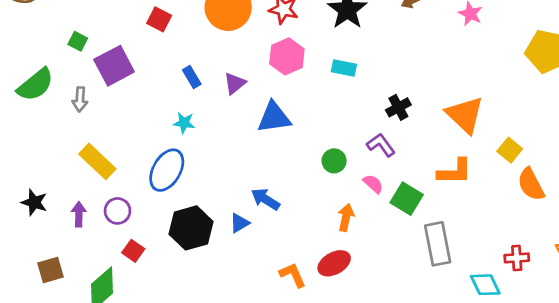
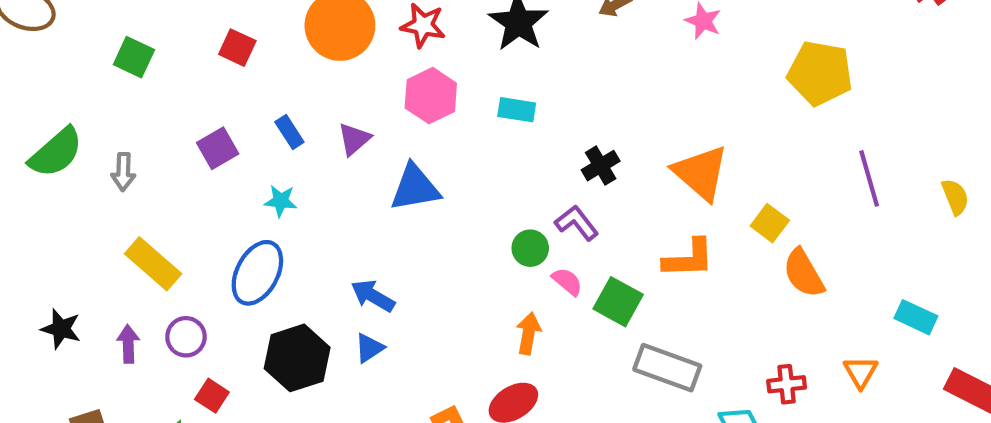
green square: (78, 41) -> (134, 57), moved, size x1.4
purple square: (114, 66) -> (218, 148), moved, size x0.7
green circle: (334, 161) -> (530, 248), moved
blue arrow: (265, 199) -> (373, 296), moved
gray rectangle: (438, 244) -> (667, 368), turned -57

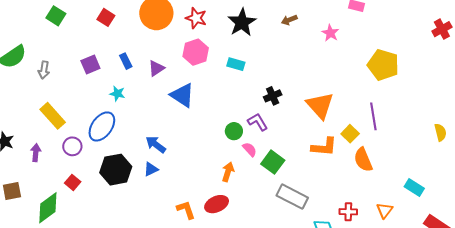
purple line: (869, 178) -> (373, 116), moved
blue triangle: (415, 188) -> (182, 95), turned 36
orange L-shape: (689, 259) -> (324, 147), moved
purple circle: (186, 337) -> (72, 146), moved

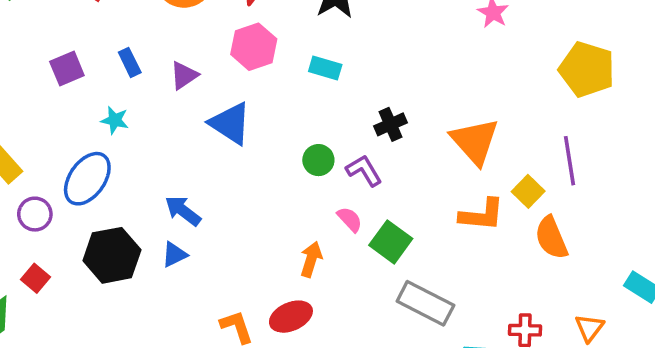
green circle: (234, 131) -> (318, 160), moved

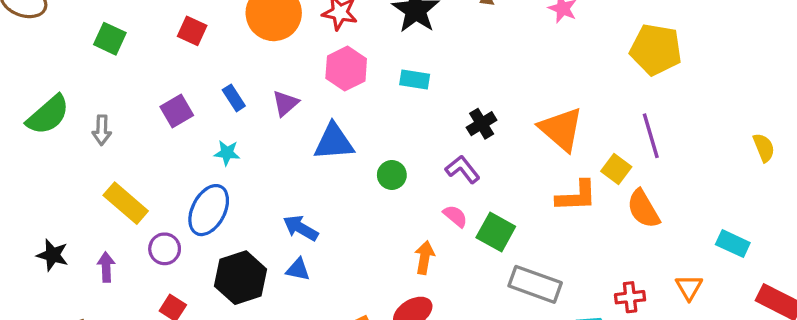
blue triangle: (230, 123) -> (334, 142), turned -30
green circle: (318, 160) -> (392, 175), moved
blue triangle: (174, 255) -> (298, 269), turned 45

